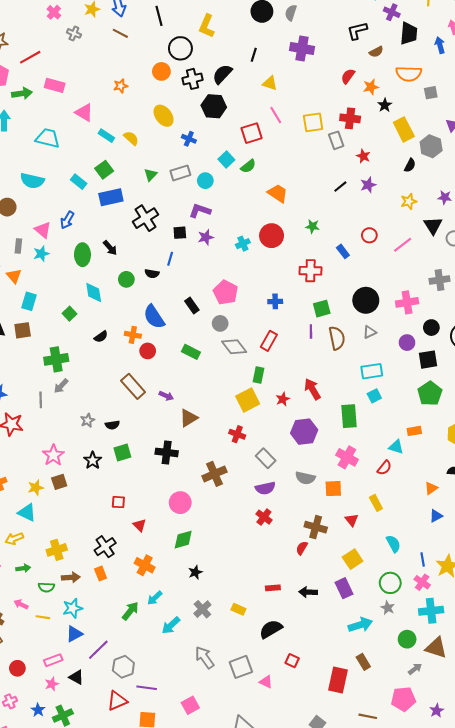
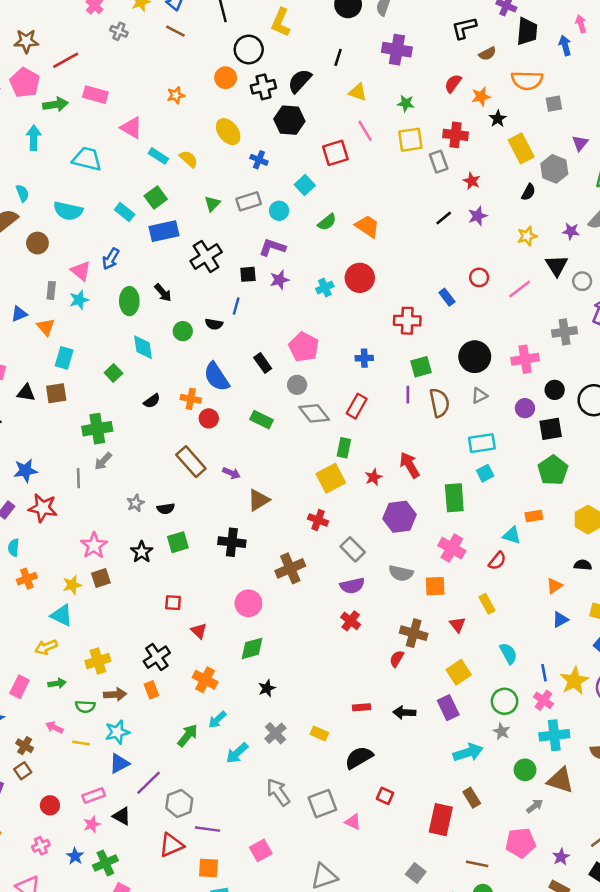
green semicircle: (248, 166) -> (327, 222), moved
green star: (313, 226) -> (406, 103), moved

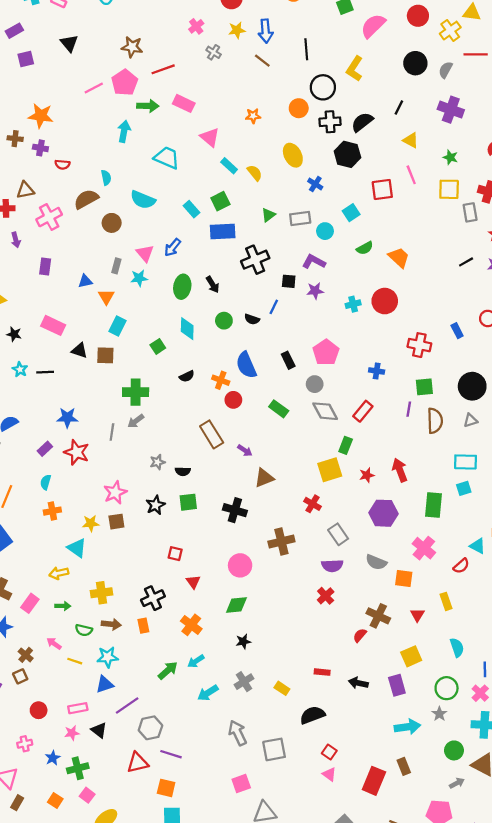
pink triangle: (353, 822) -> (329, 774), moved
pink square: (261, 850) -> (241, 783), moved

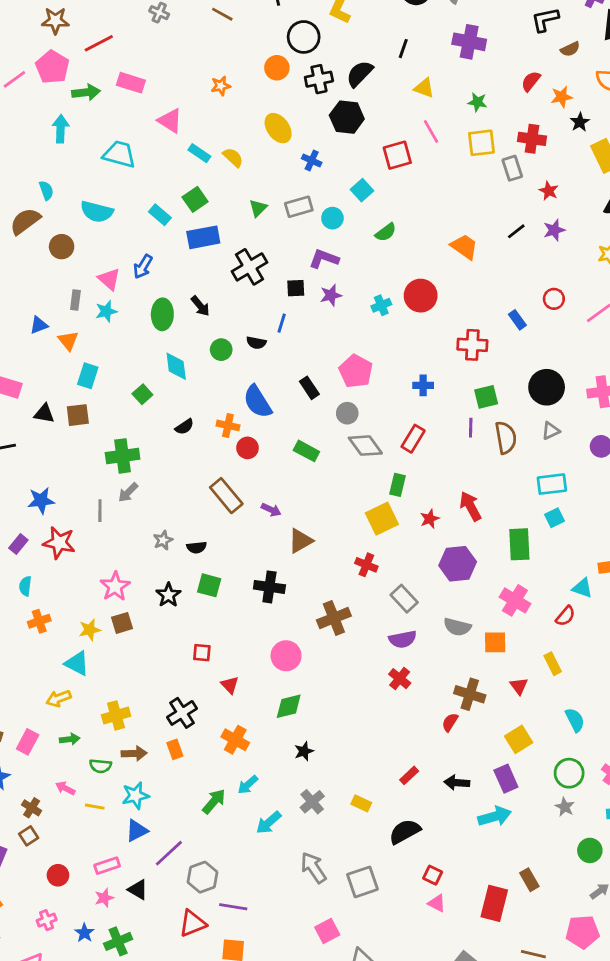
orange trapezoid: (399, 258) -> (464, 247), moved
green square: (188, 502) -> (209, 585), turned 30
red rectangle: (322, 672) -> (409, 775), turned -40
cyan arrow: (407, 727) -> (495, 816), moved

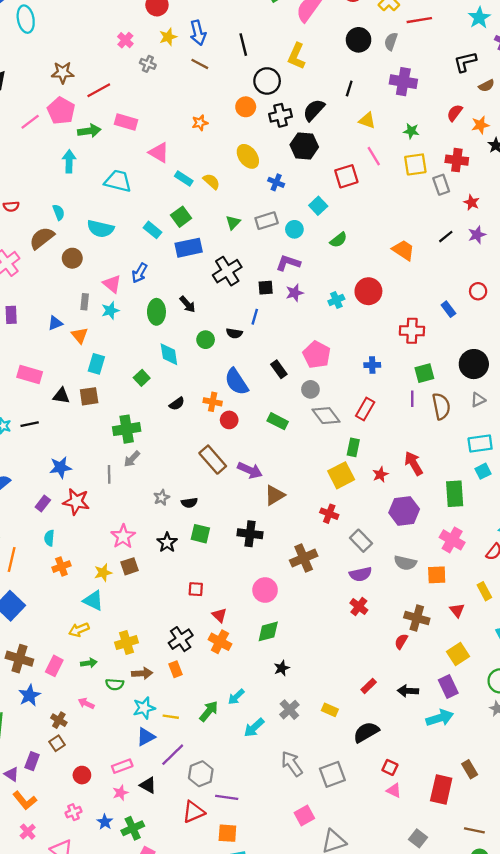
purple arrow: (271, 510) -> (250, 470), size x1.5
orange cross: (235, 740) -> (220, 642), moved
yellow line: (95, 807) -> (171, 717), moved

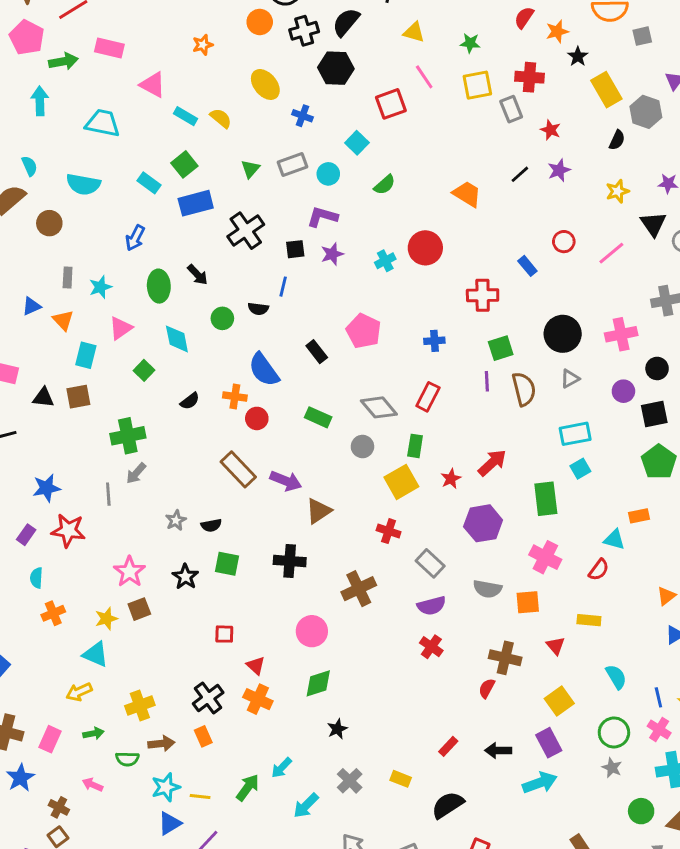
pink triangle: (112, 284) -> (121, 328), moved, turned 48
gray circle: (310, 389) -> (362, 447), moved
red arrow: (414, 463) -> (492, 463), turned 80
yellow rectangle: (484, 591) -> (589, 620), turned -54

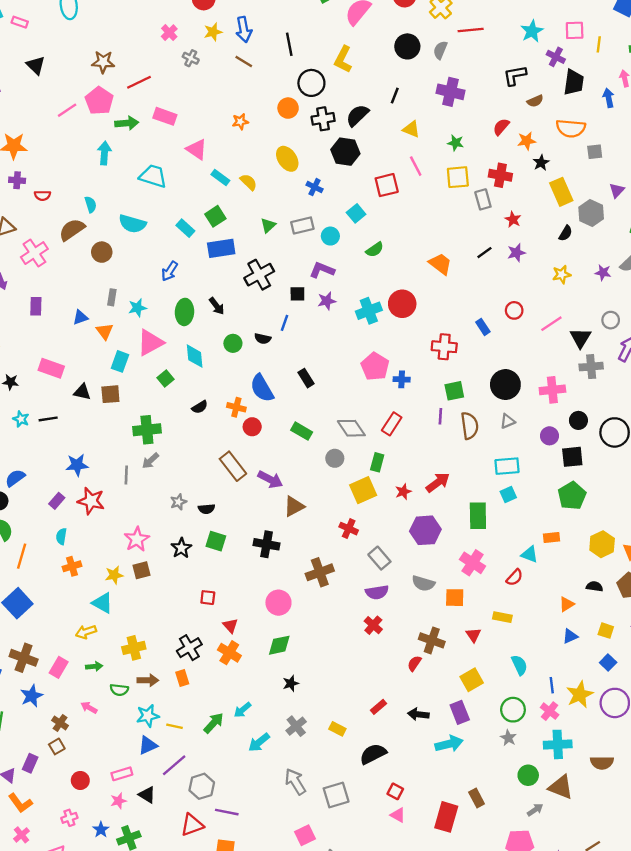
black triangle: (653, 224) -> (580, 338), moved
cyan cross: (385, 261) -> (369, 311), size x1.5
pink triangle: (121, 328) -> (150, 343), size x1.4
pink pentagon: (364, 331) -> (375, 367), moved

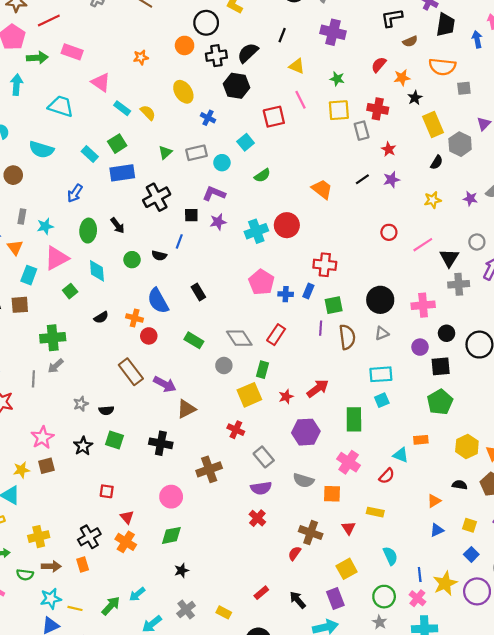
blue rectangle: (483, 327) -> (308, 291), moved, turned 56
black arrow: (418, 714) -> (298, 600), turned 42

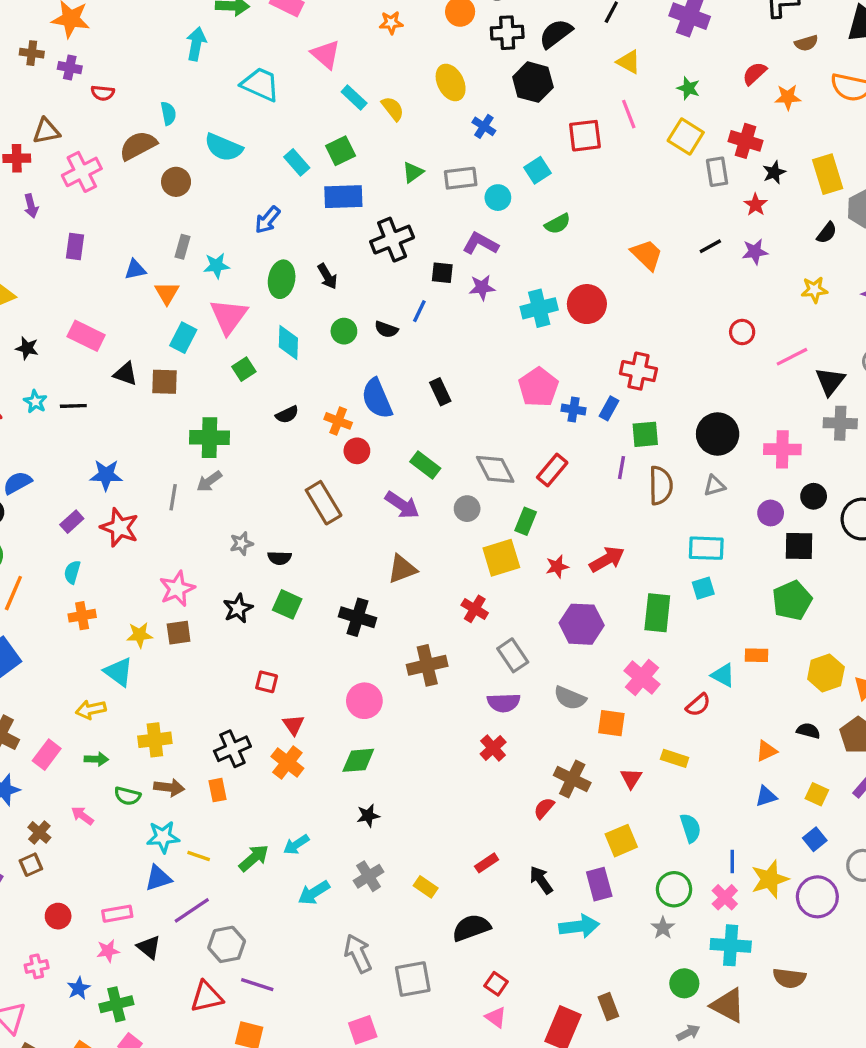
black star: (415, 98) -> (774, 172), moved
yellow square: (339, 110) -> (686, 137), turned 30
pink triangle: (57, 258) -> (229, 316), turned -32
purple arrow: (165, 384) -> (402, 505), moved

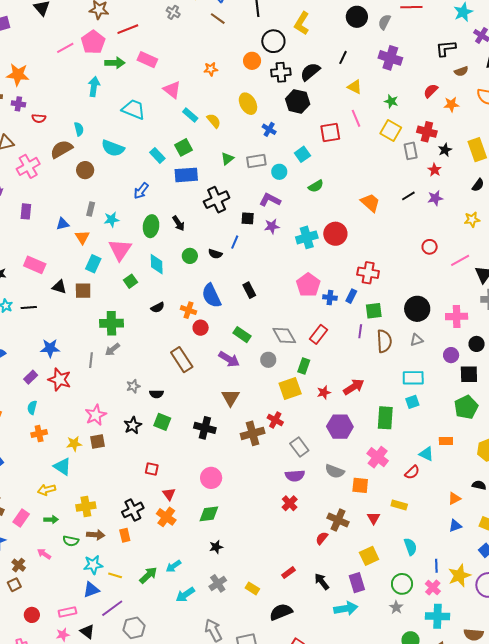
brown triangle: (402, 569) -> (231, 398), turned -36
brown cross: (427, 665) -> (253, 433), moved

